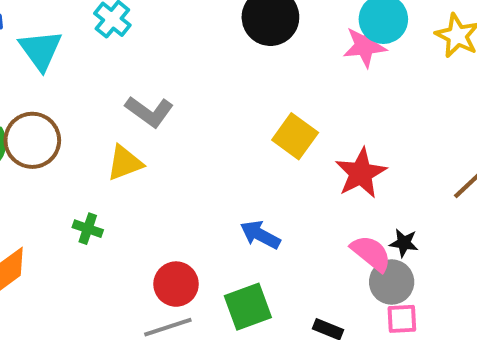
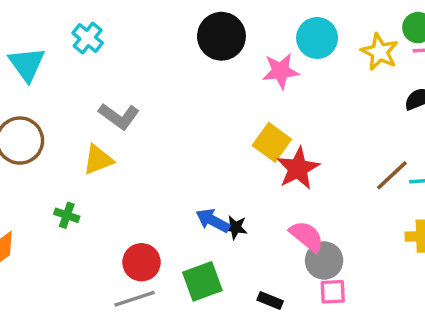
pink star: (365, 46) -> (281, 71), moved
yellow square: (295, 136) -> (272, 142), moved
black star: (404, 243) -> (235, 227), moved

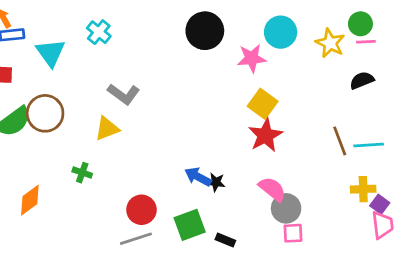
yellow square: (272, 142) -> (263, 104), moved
brown line: (392, 175) -> (340, 141), turned -68
black rectangle: (270, 300) -> (225, 240), moved

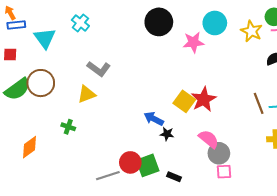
yellow square: (263, 104) -> (184, 101), moved
blue arrow: (198, 177) -> (154, 119), moved
red circle: (141, 210) -> (130, 162), moved

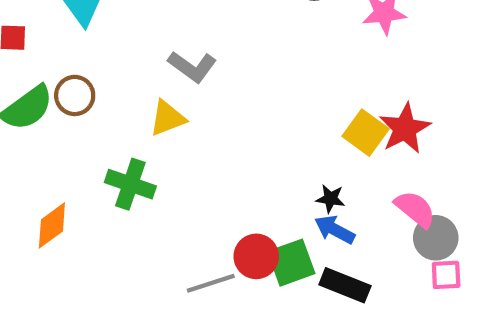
brown circle: (41, 83) -> (75, 95), size x0.7
blue arrow: (154, 119) -> (335, 230), moved
green cross: (68, 127) -> (130, 184), size x1.6
black rectangle: (174, 177) -> (345, 285), size x1.6

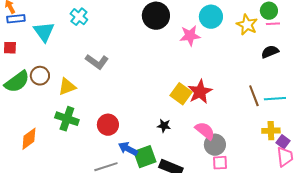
yellow triangle: (168, 118) -> (67, 87), moved
blue arrow: (335, 230) -> (128, 149), moved
red circle: (256, 256) -> (108, 125), moved

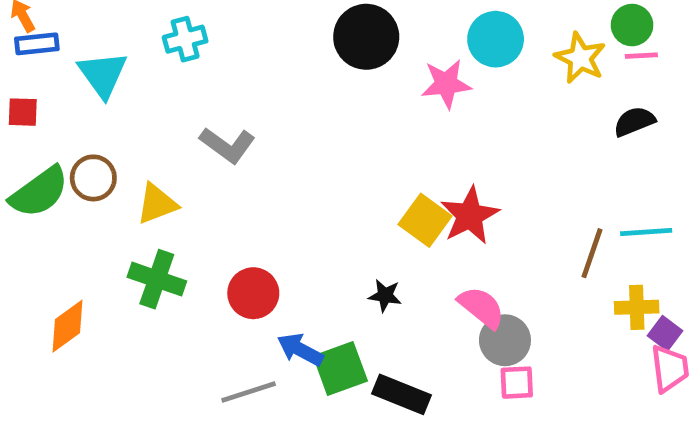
cyan cross: (79, 17) -> (185, 39), turned 36
brown line: (254, 96) -> (592, 253), moved, turned 40

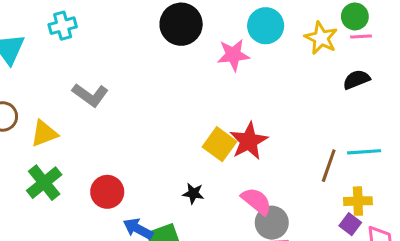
green cross: (157, 279) -> (44, 183), turned 32
purple square: (665, 333) -> (350, 224), moved

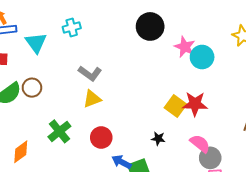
cyan circle: (266, 26) -> (202, 57), moved
pink star: (233, 55) -> (185, 47), turned 30
yellow triangle: (44, 133) -> (92, 99), moved
red star: (249, 141) -> (195, 104), turned 30

